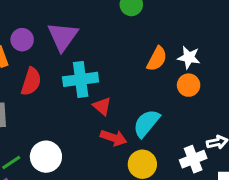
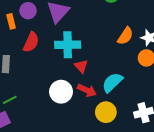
white circle: (46, 157) -> (61, 92), moved

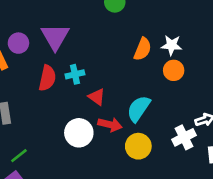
red semicircle: (31, 42) -> (47, 78), moved
cyan cross: (68, 45) -> (75, 74), size x0.6

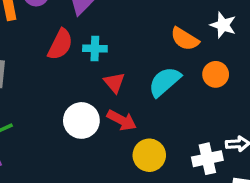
white star: (172, 45) -> (223, 25), moved
orange semicircle: (143, 49) -> (185, 39), turned 85
cyan semicircle: (139, 109) -> (165, 82), moved

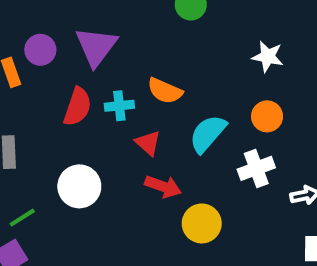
orange semicircle: (185, 39) -> (165, 91), moved
white circle: (81, 120) -> (79, 186), moved
white cross: (207, 159) -> (256, 168), moved

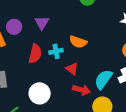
purple triangle: (96, 47) -> (42, 23), size x0.7
cyan semicircle: (208, 134) -> (103, 79), moved

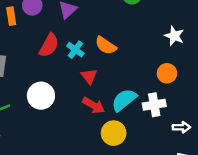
cyan cross: (56, 51) -> (75, 50), turned 32

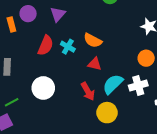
red triangle: (89, 76) -> (95, 64), moved, turned -32
red arrow: (94, 105) -> (88, 91), turned 36

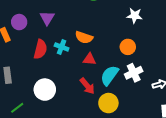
orange circle: (146, 58) -> (128, 47), moved

